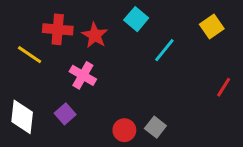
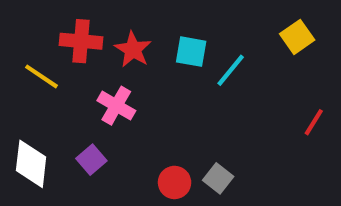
cyan square: (136, 19) -> (191, 52), moved, turned -30

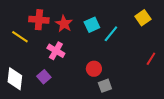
cyan square: (191, 52) -> (92, 25), turned -35
gray square: (218, 178) -> (105, 86), turned 32
red circle: (175, 182) -> (94, 69), moved

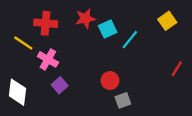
red star: (64, 24) -> (85, 18), moved, turned 30
pink cross: (56, 51) -> (48, 59), moved
purple square: (44, 77) -> (60, 85), moved

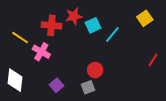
red cross: (46, 23) -> (51, 25), moved
purple square: (60, 85) -> (57, 85), moved
gray square: (123, 100) -> (88, 87), moved

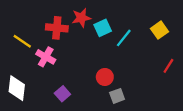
yellow square: (145, 18) -> (159, 30), moved
gray square: (88, 87) -> (117, 96), moved

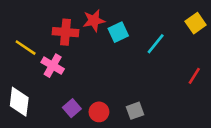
yellow square: (159, 30) -> (196, 23), moved
cyan line: (124, 38) -> (156, 44), moved
red circle: (105, 77) -> (99, 112), moved

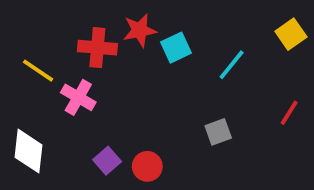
gray square: (135, 111) -> (218, 132), moved

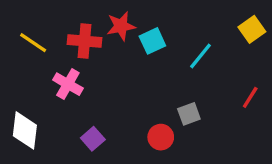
yellow line: (38, 71) -> (33, 43), moved
red circle: (147, 166) -> (161, 137), moved

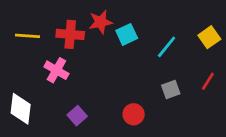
yellow square: (252, 29) -> (209, 37), moved
yellow line: (33, 43) -> (28, 36), turned -30
gray square: (189, 114) -> (171, 89), moved

